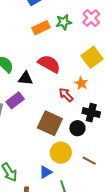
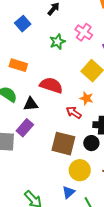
orange rectangle: (41, 28) -> (18, 65), moved, turned 54

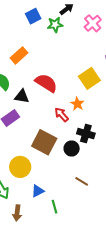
pink cross: (84, 32) -> (93, 23), moved
green star: (57, 42) -> (55, 25), moved
orange rectangle: (18, 65) -> (19, 55), turned -72
yellow circle: (80, 170) -> (20, 167), moved

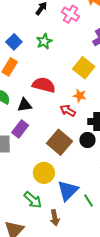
blue square: (33, 16) -> (14, 42), moved
green star: (55, 25) -> (44, 41), moved
brown square: (44, 142) -> (59, 142), turned 30
blue triangle: (38, 191) -> (68, 191), size x1.6

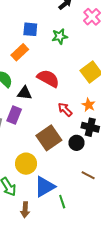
blue square: (14, 42) -> (30, 29), turned 35
orange star: (80, 96) -> (89, 105), moved
purple rectangle: (20, 129) -> (14, 115), turned -30

